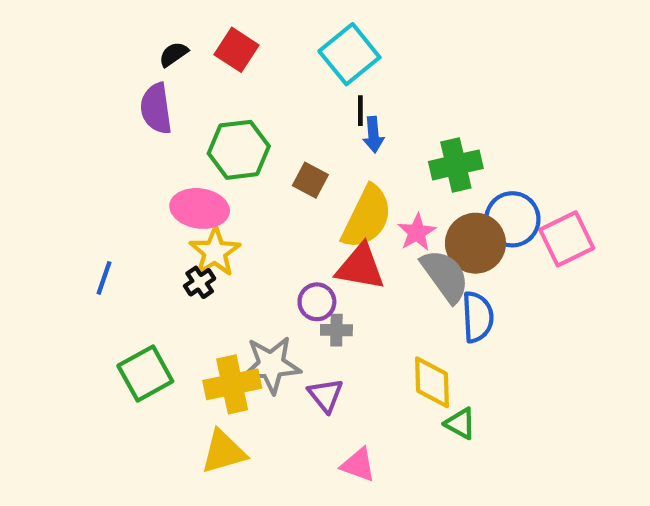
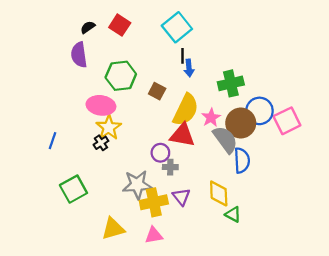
yellow cross: (232, 384) -> (154, 202), moved
purple triangle: (326, 395) -> (181, 197), moved
pink triangle: (358, 465) -> (154, 235), moved, turned -30

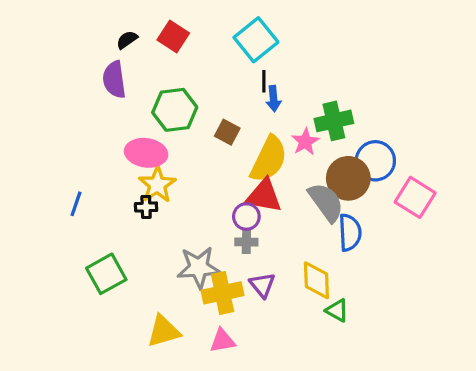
pink star: (211, 118) -> (305, 142), moved
pink square: (287, 121) -> (415, 197), moved, turned -32
black cross: (101, 143) -> (146, 207), turned 32
purple circle: (160, 153) -> (246, 217), moved

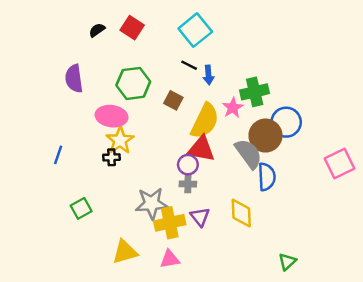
purple semicircle: (114, 80) -> (74, 79), moved
black line: (264, 81) -> (189, 65), moved, turned -63
pink square: (415, 197) -> (339, 163), moved, turned 32
green square: (106, 274) -> (81, 208), size x0.7
green triangle: (337, 310) -> (287, 262), moved, turned 48

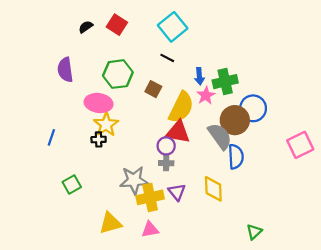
blue arrow: (209, 75) -> (199, 76), moved

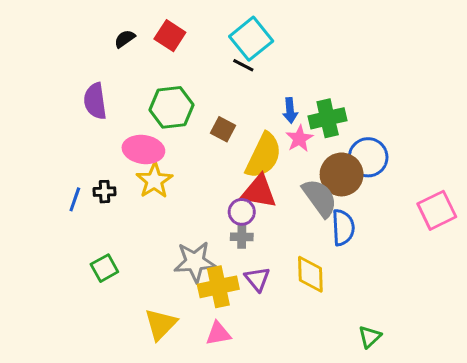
black line: (167, 58) -> (243, 65), moved
black cross: (99, 139) -> (104, 192), moved
yellow triangle: (110, 223) -> (161, 324), turned -30

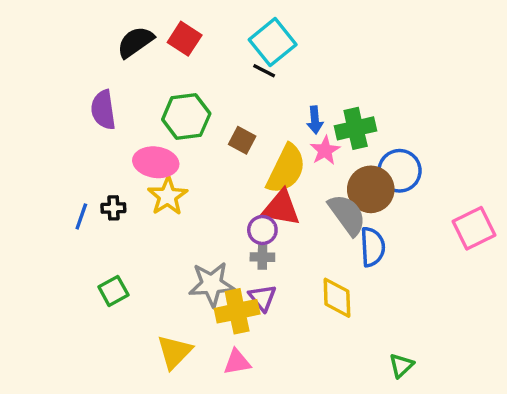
black semicircle: (125, 39) -> (135, 42), size x1.6
purple triangle: (257, 279) -> (262, 298), moved

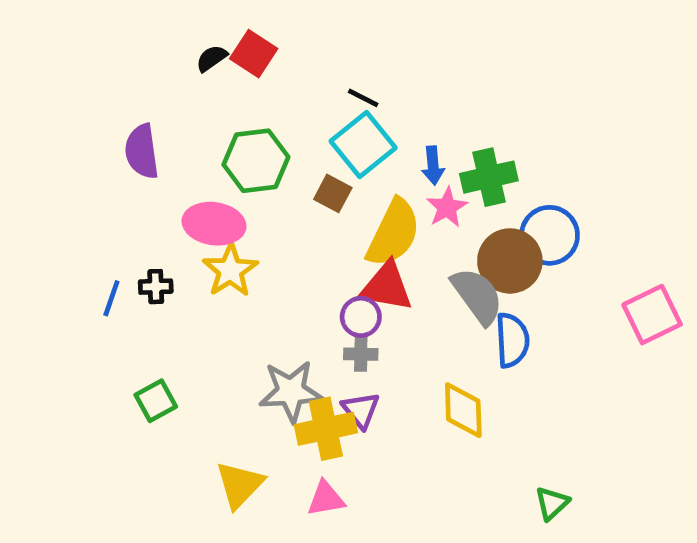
black semicircle: (135, 42) -> (212, 58), moved, size x0.6
cyan square: (273, 42) -> (363, 144), moved

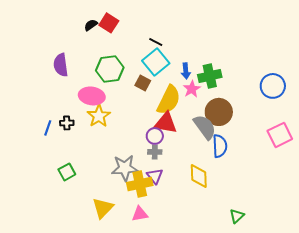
blue circle: (550, 235) -> (273, 86), moved

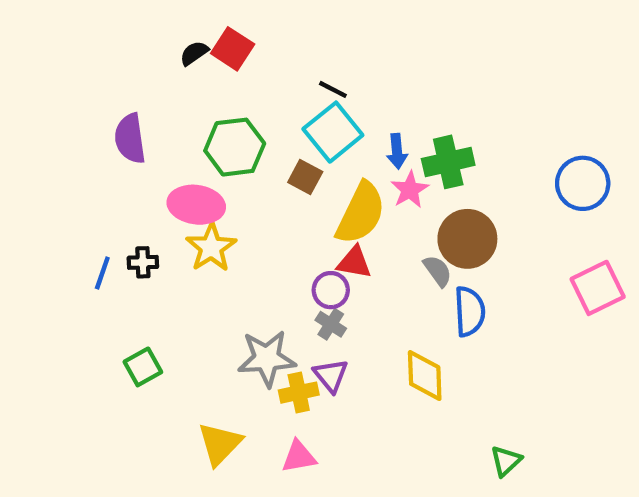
red triangle: (166, 123) -> (354, 262), size x0.7
gray semicircle: (205, 127) -> (438, 271), size x0.6
gray cross: (155, 152) -> (331, 324), turned 32
yellow cross: (140, 184) -> (299, 393), size x0.7

